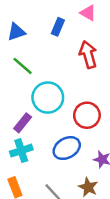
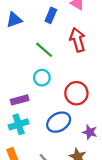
green line: (23, 66) -> (44, 50), moved
cyan circle: (48, 98) -> (42, 78), size x0.6
purple rectangle: (23, 123) -> (20, 100), turned 36

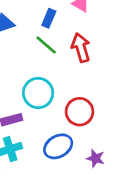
green line: (44, 50) -> (46, 45), moved
cyan circle: (42, 78) -> (38, 93), size x1.5

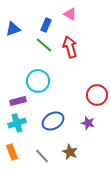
red circle: (79, 112) -> (97, 95), moved
purple star: (95, 158) -> (88, 123), moved

